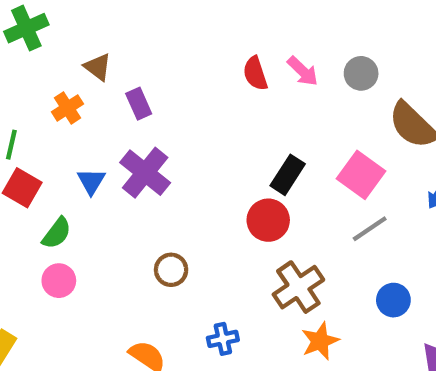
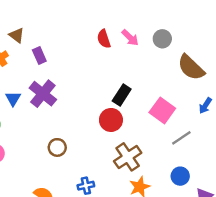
pink square: (361, 175) -> (162, 110), moved
gray line: (370, 229) -> (181, 138), moved
blue circle: (393, 300) -> (180, 176), moved

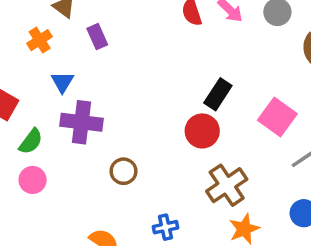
purple cross: (43, 94) -> (82, 122), moved, turned -32
blue triangle: (13, 98) -> (62, 82), moved

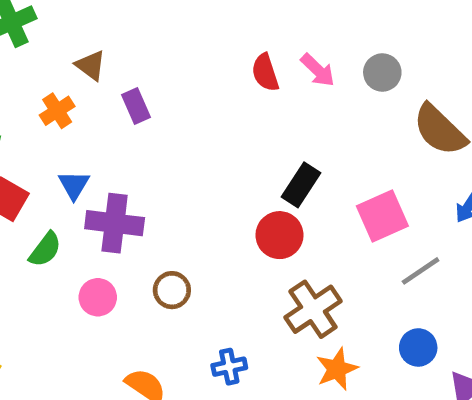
blue triangle: (62, 82) -> (74, 185), moved
pink square: (277, 117) -> (382, 216), turned 30
pink circle: (33, 180) -> (98, 297), moved

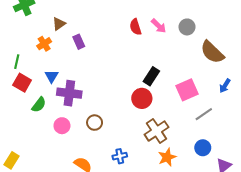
brown triangle: (91, 65) -> (59, 24), turned 48

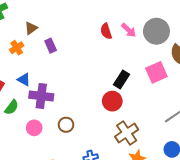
gray circle: (187, 27) -> (156, 31), size x1.6
blue triangle: (51, 76) -> (24, 80), turned -32
pink square: (187, 90) -> (156, 72), moved

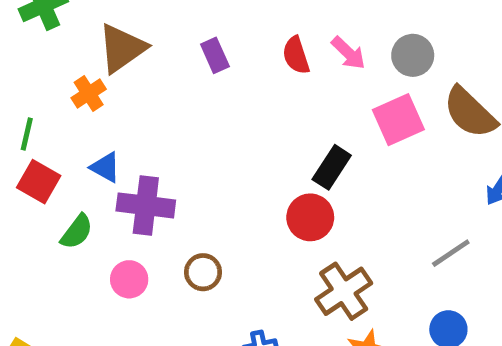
brown triangle: (31, 28) -> (122, 48), size x1.6
gray circle: (156, 31) -> (413, 55), size x0.7
purple rectangle: (51, 46) -> (215, 55), moved
pink square: (156, 72) -> (398, 120), moved

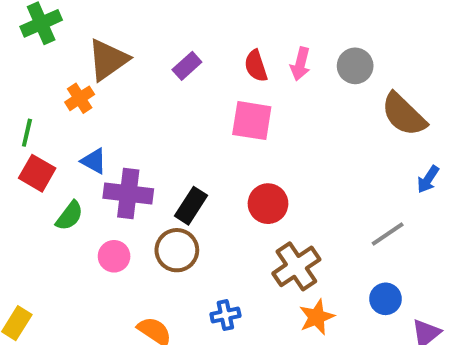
pink arrow: (348, 53) -> (300, 64), turned 60
purple rectangle: (215, 55) -> (187, 66), turned 72
pink square: (398, 120) -> (252, 121), moved, turned 33
black rectangle: (332, 167) -> (191, 206), moved
brown circle: (203, 272) -> (177, 250), size x1.4

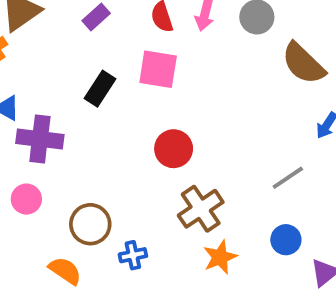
black rectangle: (191, 206) -> (100, 89), moved
brown circle: (177, 250) -> (90, 224), moved

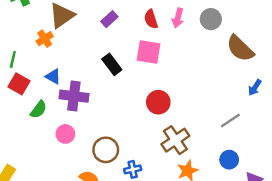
black rectangle: (100, 89) -> (112, 64), turned -70

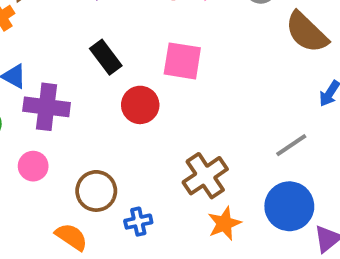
pink square: (149, 52) -> (182, 61), moved
red circle: (158, 102) -> (140, 105), moved
blue circle: (229, 160) -> (289, 206), size x1.6

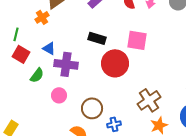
black rectangle: (106, 57) -> (97, 38), turned -36
red circle: (140, 105) -> (115, 63), size x1.4

